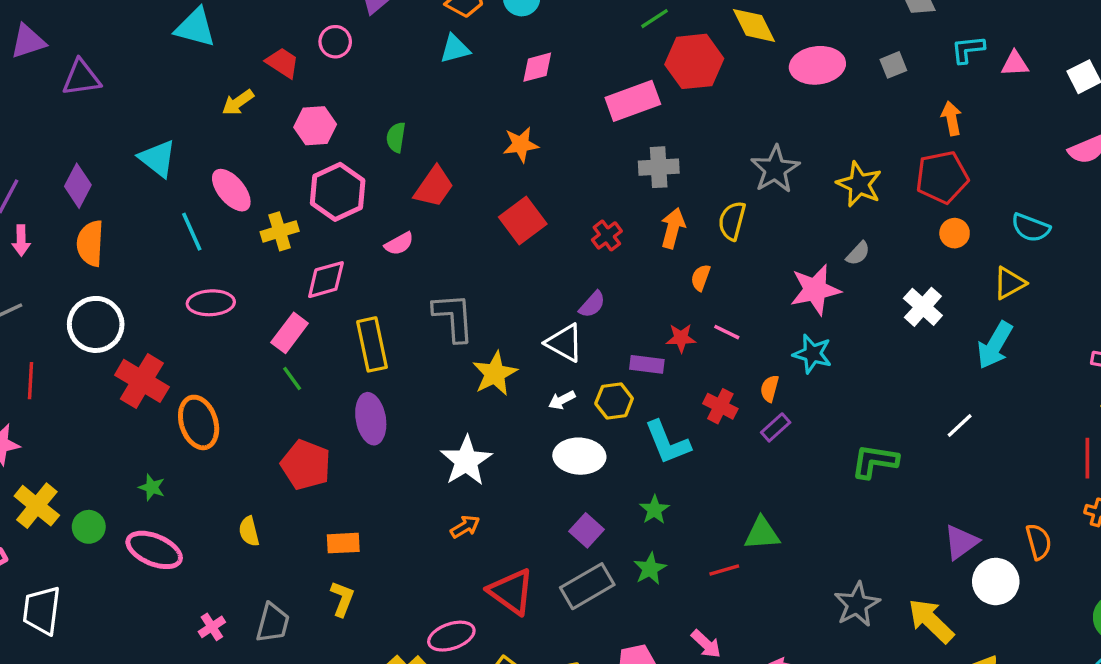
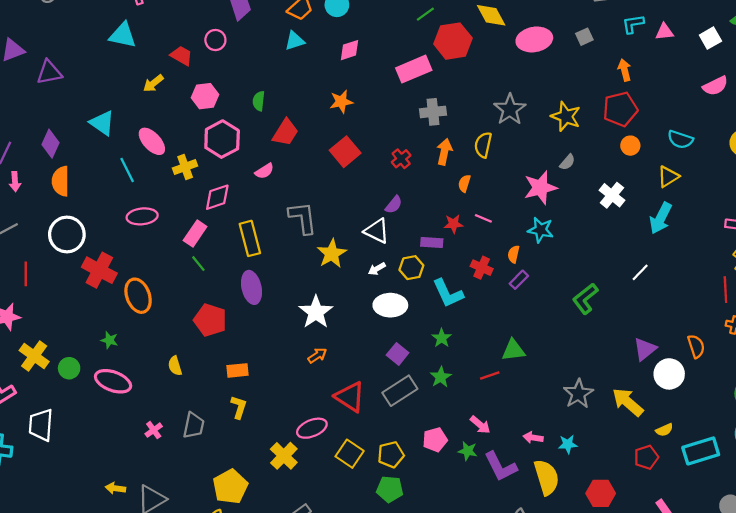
green L-shape: (875, 461) -> (585, 299), turned -44

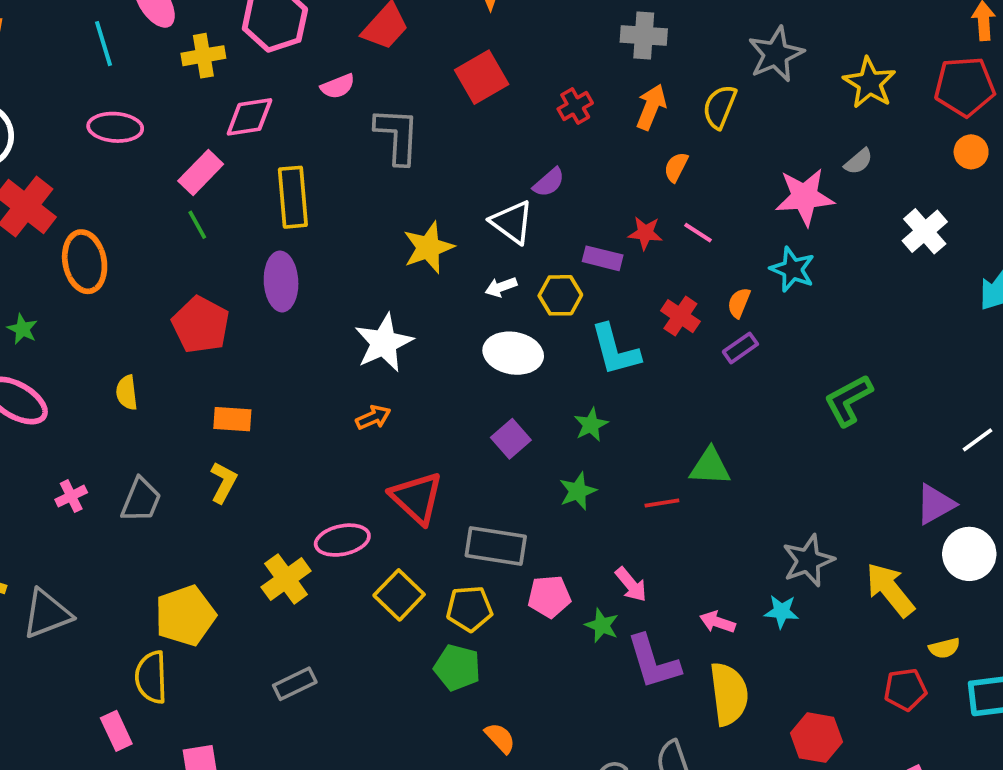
gray L-shape: (303, 218) -> (397, 136), moved
white line: (640, 272) -> (977, 440), moved
gray rectangle: (400, 391) -> (496, 546), moved, turned 32
cyan star: (568, 444) -> (781, 612), moved

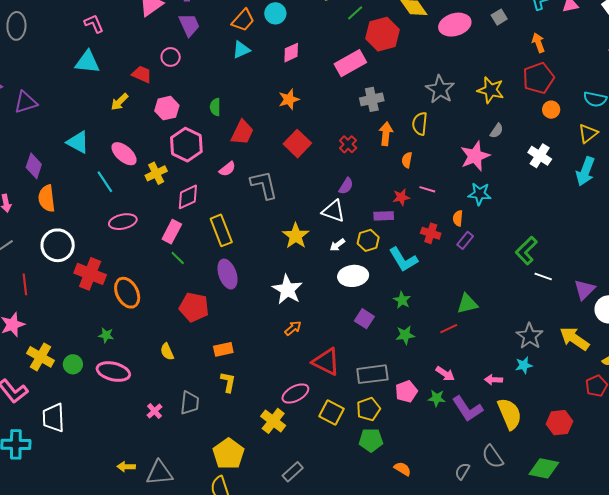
white line: (977, 440) -> (543, 276), moved, turned 72
green star: (578, 491) -> (405, 335), turned 30
gray triangle: (47, 614) -> (159, 473), turned 32

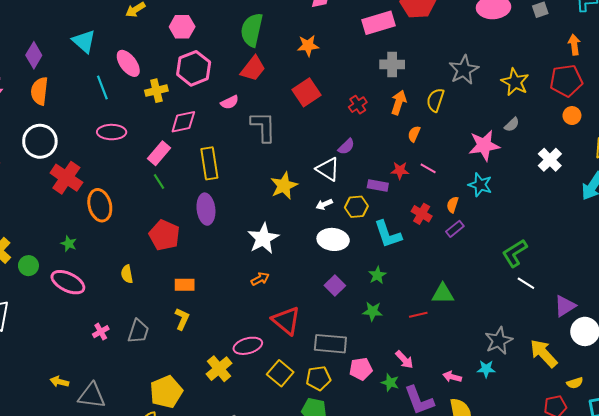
green semicircle: (215, 107) -> (252, 30), moved, size x1.8

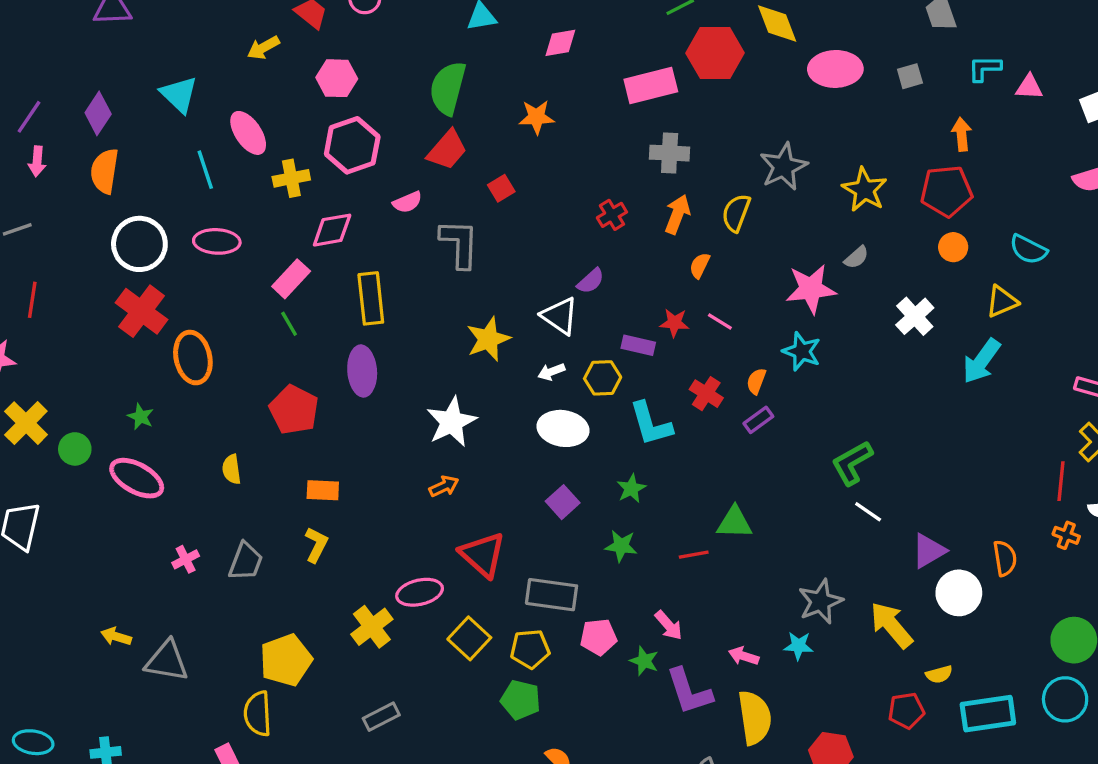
red square: (307, 92) -> (501, 188), moved, size x0.6
white circle: (40, 141) -> (139, 244), moved

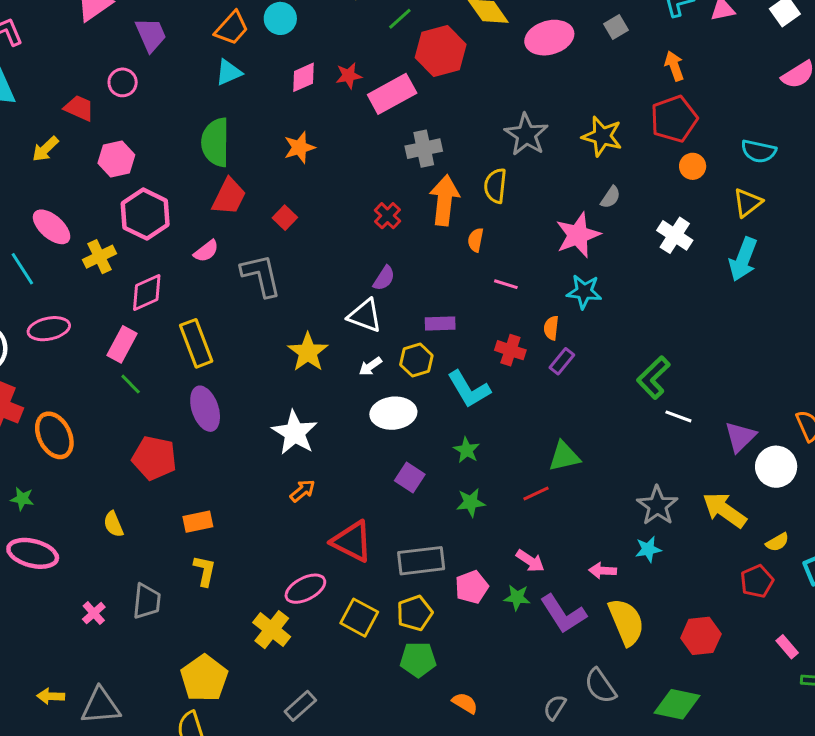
orange arrow: (677, 214) -> (444, 200), size x1.4
red star: (674, 323) -> (349, 76), moved

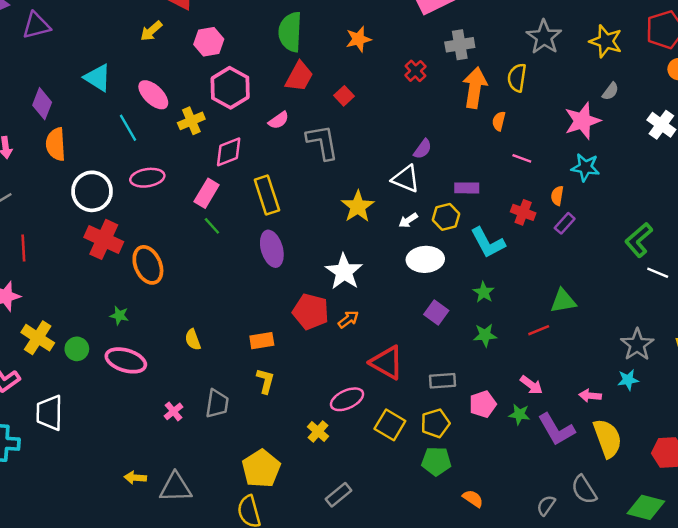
red cross: (388, 216) -> (416, 71), moved
red pentagon: (154, 458) -> (311, 312), moved
gray rectangle: (421, 561) -> (442, 381), size x0.7
yellow cross: (272, 630) -> (318, 431), size x0.7

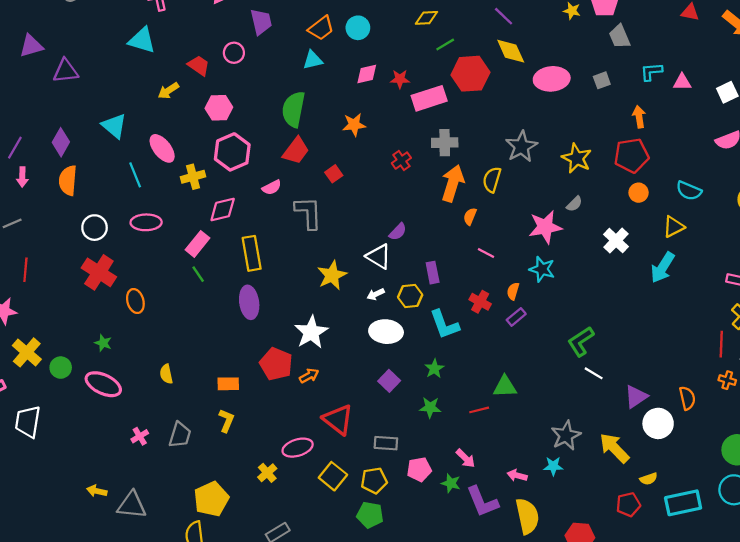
purple rectangle: (467, 188) -> (433, 273), turned 70
white circle: (92, 191) -> (95, 228), size x0.7
orange ellipse: (148, 265) -> (135, 301), size x0.7

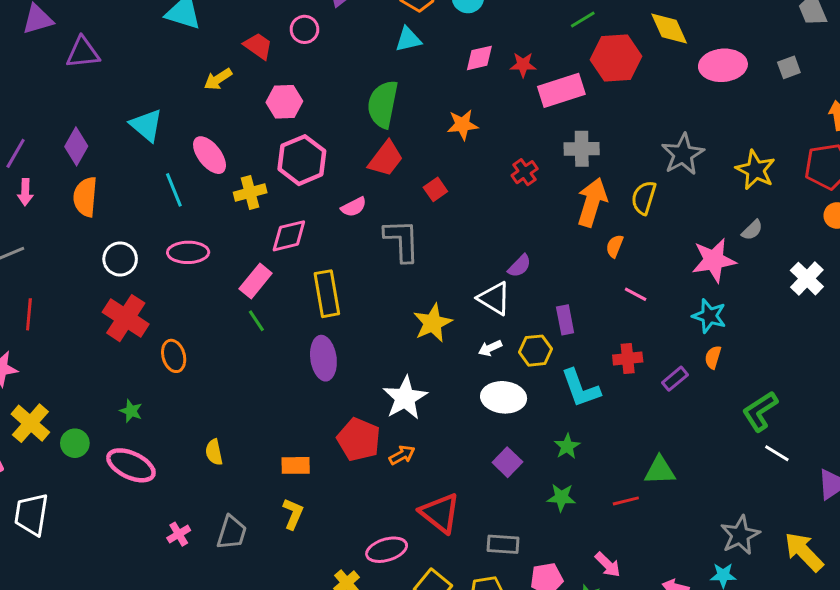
orange semicircle: (513, 291) -> (713, 357), moved
red cross: (480, 302) -> (628, 358), turned -35

